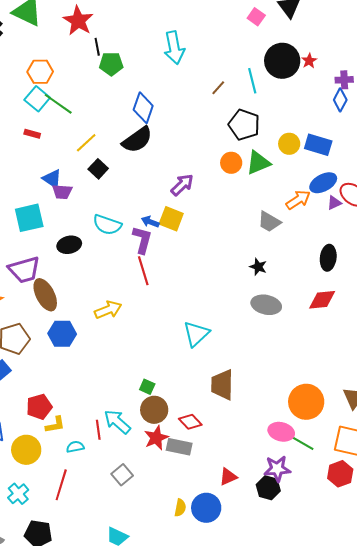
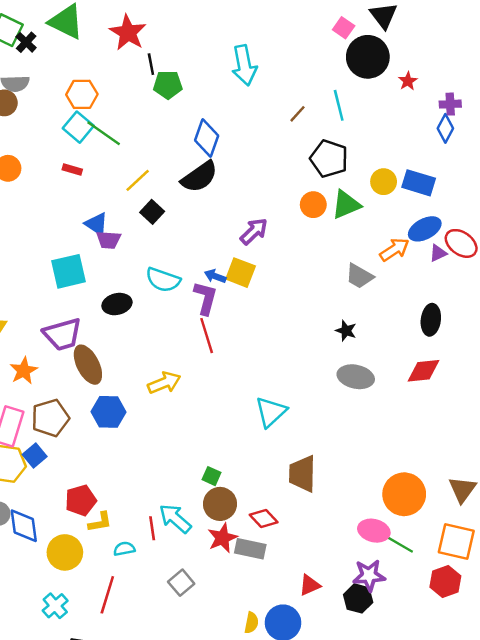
black circle: (282, 61) -> (368, 57), moved

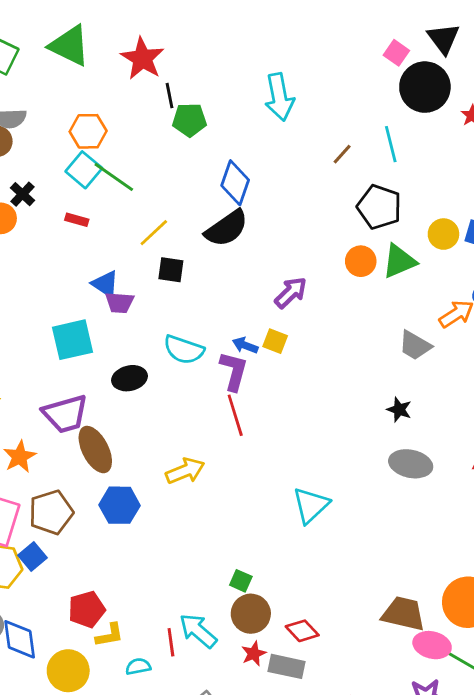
black cross: (26, 42) -> (22, 194), moved
black square: (152, 212) -> (171, 270), turned -35
yellow square: (241, 273) -> (275, 341), size x0.7
brown trapezoid: (302, 474) -> (404, 614), moved, turned 102
red star: (222, 538) -> (254, 654), size x0.7

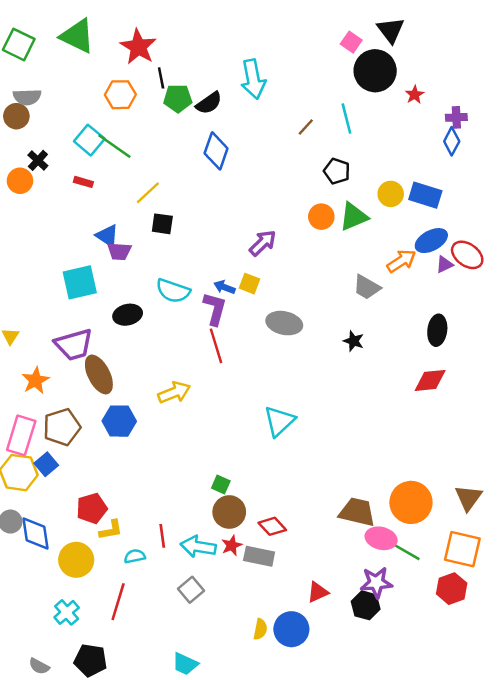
orange hexagon: (88, 131) -> (120, 95), moved
black pentagon: (379, 207) -> (337, 171), size x0.7
black semicircle: (227, 228) -> (209, 103), moved, size x0.7
gray ellipse: (411, 464) -> (284, 323), moved
cyan arrow: (198, 631) -> (198, 547), moved, turned -32

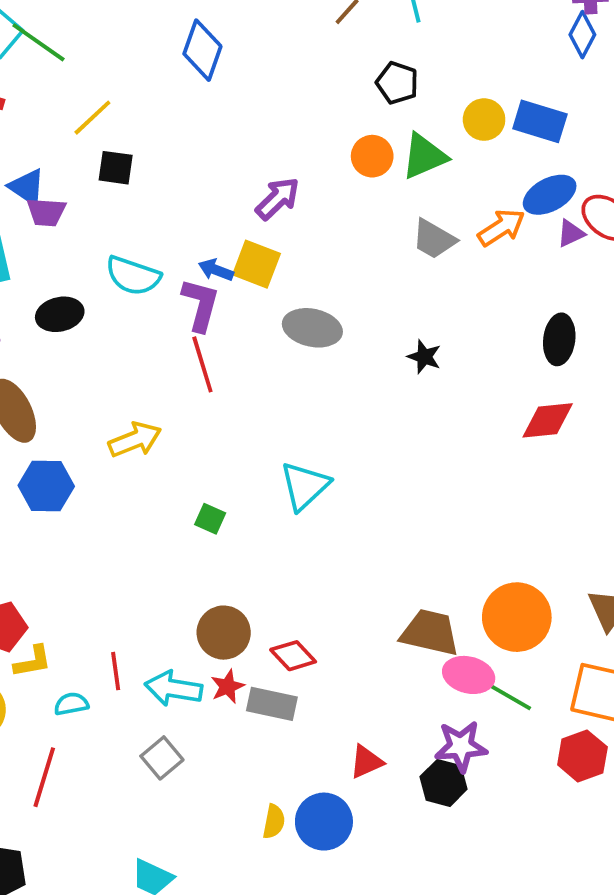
yellow square: (250, 284) -> (256, 264), size x1.4
gray trapezoid: (367, 287) -> (434, 239), moved
green square: (221, 484) -> (210, 519), moved

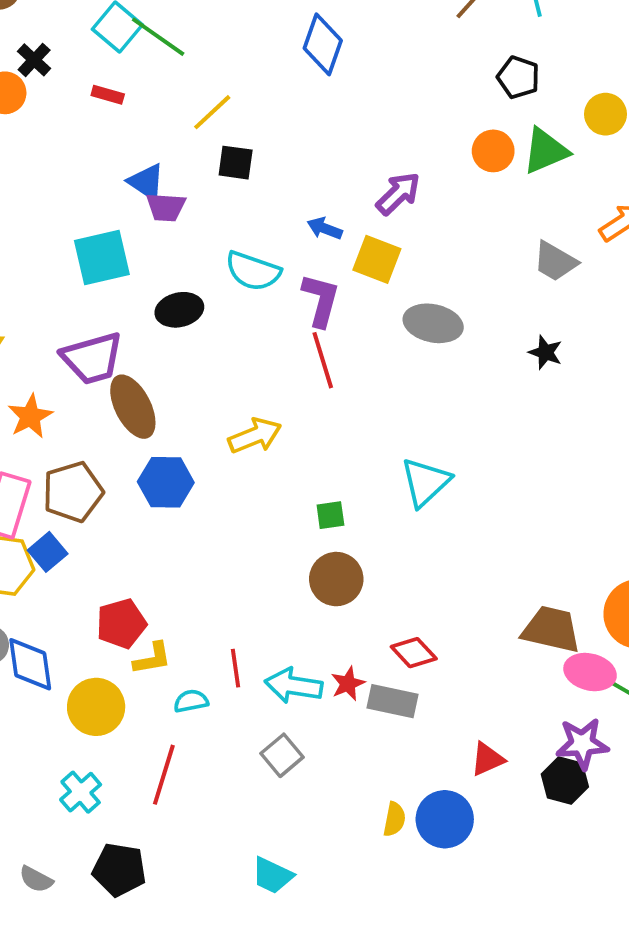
gray trapezoid: (434, 239) -> (555, 261), moved
blue arrow: (216, 270) -> (325, 228), moved
green square: (210, 519) -> (330, 515), turned -32
brown circle: (224, 633) -> (336, 579), moved

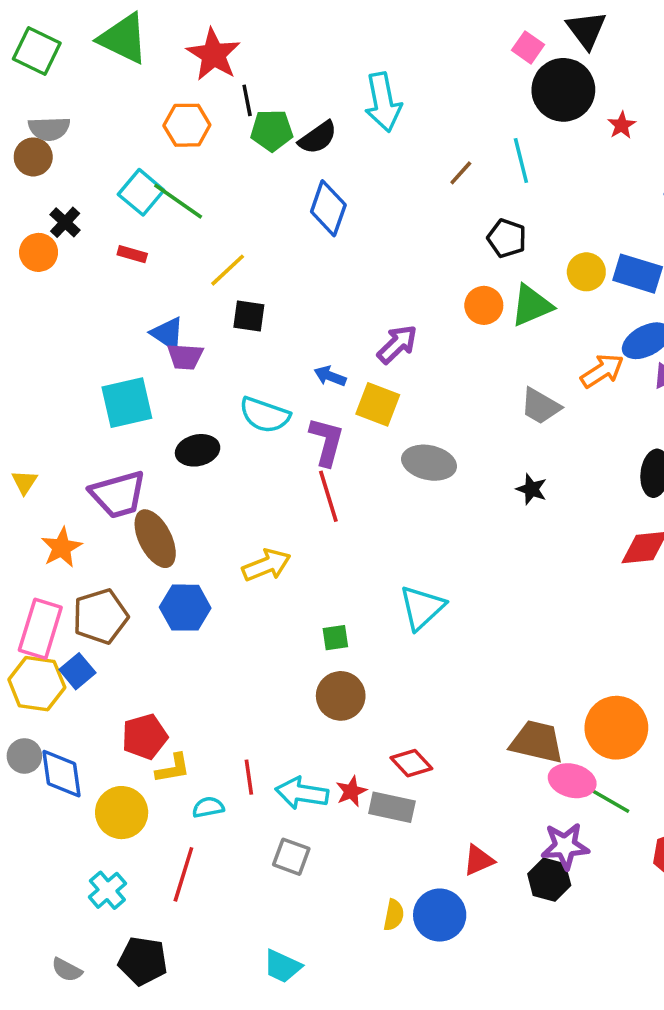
gray square: (282, 755) -> (291, 857), turned -30

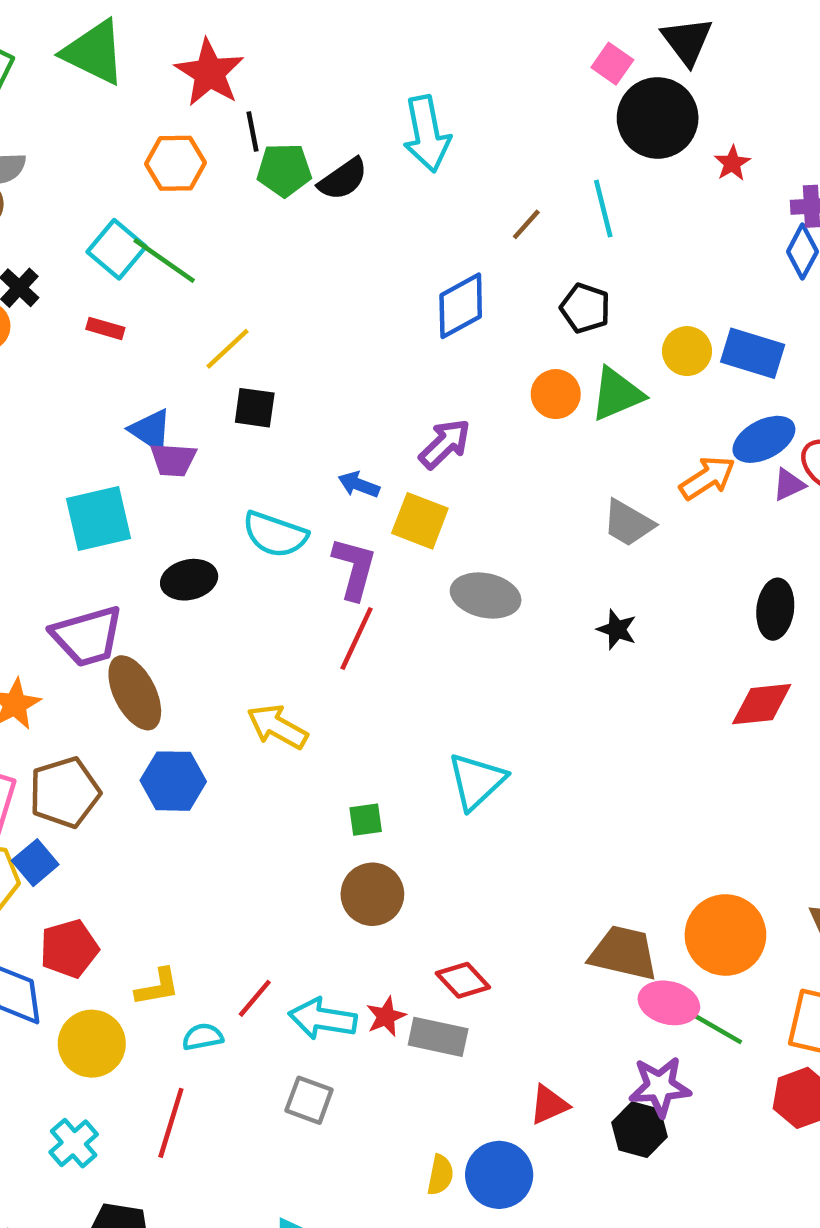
blue diamond: (328, 208) -> (461, 306), moved, turned 42
red line: (328, 496) -> (357, 639), turned 42
yellow arrow: (266, 565) -> (277, 727), turned -129
red pentagon: (145, 737) -> (69, 949), moved
red line: (249, 777) -> (255, 998), turned 48

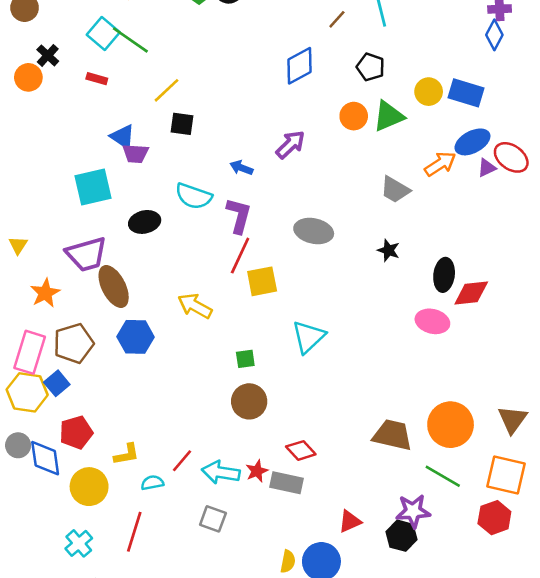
yellow square: (420, 521) -> (262, 281), moved, turned -32
black ellipse: (775, 609) -> (444, 275), moved
pink ellipse: (669, 1003) -> (432, 321), moved

